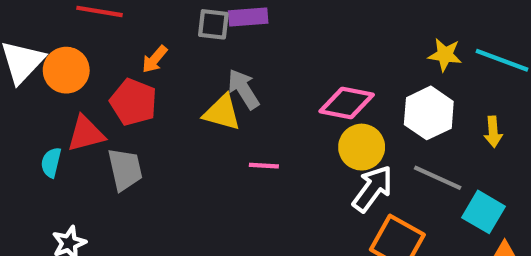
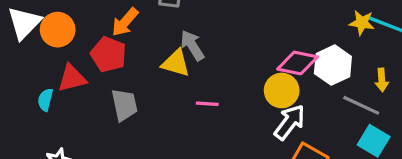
yellow star: (445, 55) -> (362, 23), moved
orange arrow: (155, 59) -> (125, 22), size x1.4
pink diamond: (347, 103) -> (297, 63), moved
gray trapezoid: (125, 169) -> (124, 105), moved
gray line: (438, 178) -> (361, 105), moved

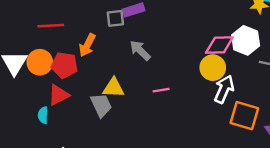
red pentagon: (109, 54) -> (64, 65), moved
yellow triangle: (176, 63) -> (113, 88), moved

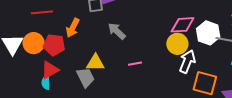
white hexagon: (246, 40) -> (208, 33), moved
cyan semicircle: (43, 115) -> (46, 83), moved

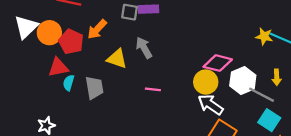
white arrow: (187, 62) -> (210, 105), turned -95
yellow triangle: (95, 63) -> (117, 59), moved
cyan semicircle: (46, 83) -> (69, 83), moved

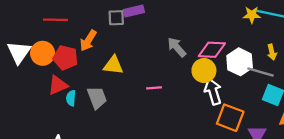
gray arrow: (144, 48) -> (177, 47), moved
white arrow: (210, 105) -> (213, 91), turned 50

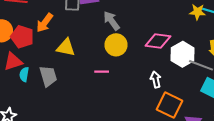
gray arrow: (177, 47) -> (112, 21), moved
yellow circle: (204, 71) -> (116, 45), moved
white arrow: (213, 91) -> (156, 80), size x0.7

